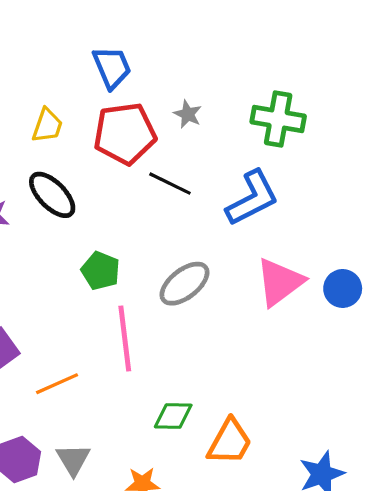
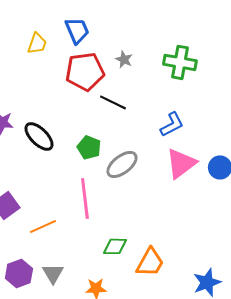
yellow trapezoid: (47, 125) -> (37, 43), moved
black ellipse: (52, 195) -> (39, 136), moved
blue L-shape: (252, 198) -> (172, 124), moved, size x0.7
green pentagon: (101, 271) -> (89, 147), moved

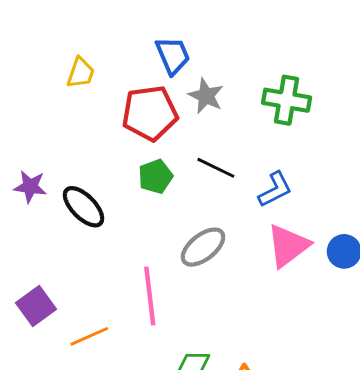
blue trapezoid: (77, 30) -> (173, 56), moved
gray star: (124, 59) -> (206, 96), size x1.4
black line: (113, 102) -> (216, 168), moved
green pentagon: (89, 147) -> (156, 176), moved, turned 30

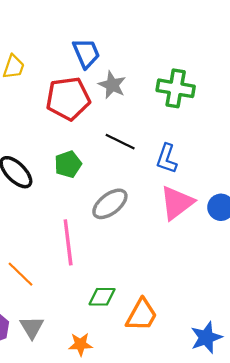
green pentagon: (156, 176) -> (68, 164), moved
blue L-shape: (275, 189) -> (167, 159), turned 136
orange line: (89, 336) -> (20, 274), turned 68

